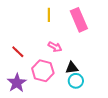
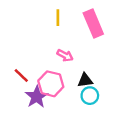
red line: (18, 52) -> (21, 75), moved
purple star: (17, 83) -> (37, 97), moved

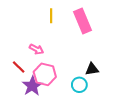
pink arrow: (65, 55) -> (36, 49), moved
black triangle: (85, 80) -> (92, 69), moved

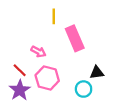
pink rectangle: (82, 21) -> (75, 38), moved
purple star: (32, 86) -> (20, 90), moved

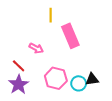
black triangle: (97, 73) -> (92, 79), moved
pink hexagon: (47, 78) -> (56, 78), moved

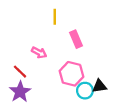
pink rectangle: (70, 36) -> (76, 39), size x0.7
pink hexagon: (56, 78) -> (72, 74), moved

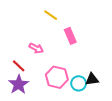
yellow line: (55, 17) -> (51, 15), turned -56
pink hexagon: (72, 74) -> (57, 77), moved

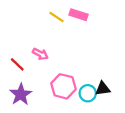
pink rectangle: (70, 36) -> (78, 15), moved, turned -49
red line: (19, 66) -> (17, 64), moved

